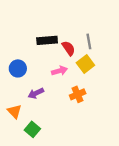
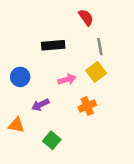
red semicircle: (69, 48) -> (86, 17), moved
orange triangle: (14, 111) -> (16, 125), turned -35
green square: (32, 129) -> (52, 140), moved

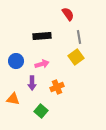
pink arrow: (67, 79) -> (42, 64), moved
purple arrow: (40, 105) -> (32, 83), turned -64
orange cross: (87, 106) -> (57, 87), moved

